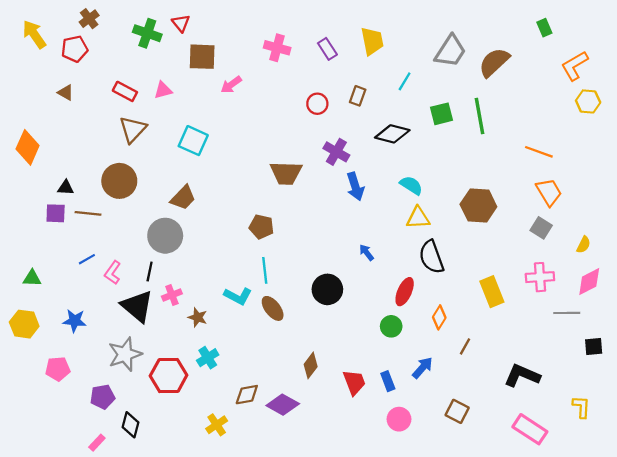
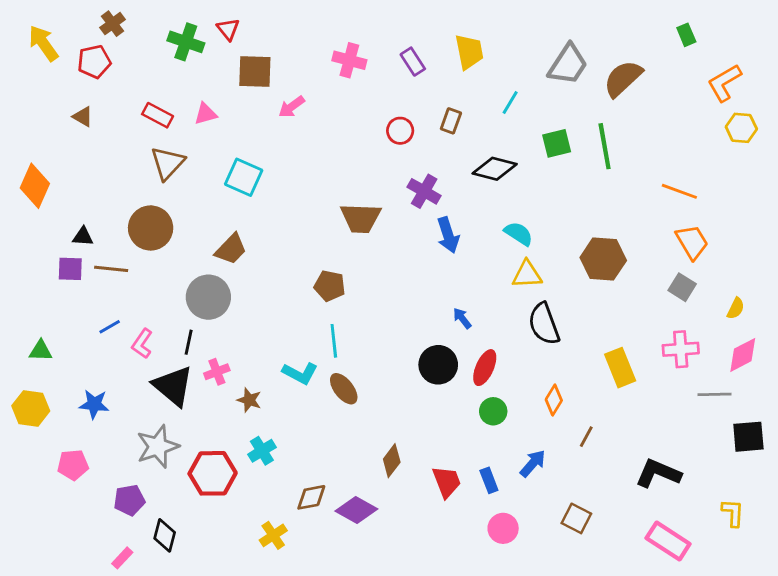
black circle: (327, 289) -> (438, 365), moved
red ellipse: (405, 292) -> (485, 368), moved
black square: (594, 346) -> (748, 437), size x1.4

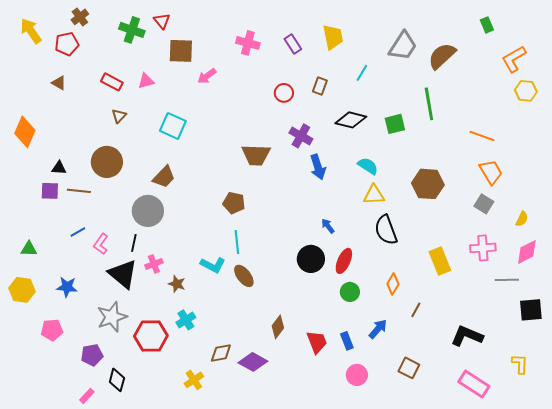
green square: (557, 143) -> (395, 124), moved
brown triangle: (167, 163) -> (119, 116), size x0.6

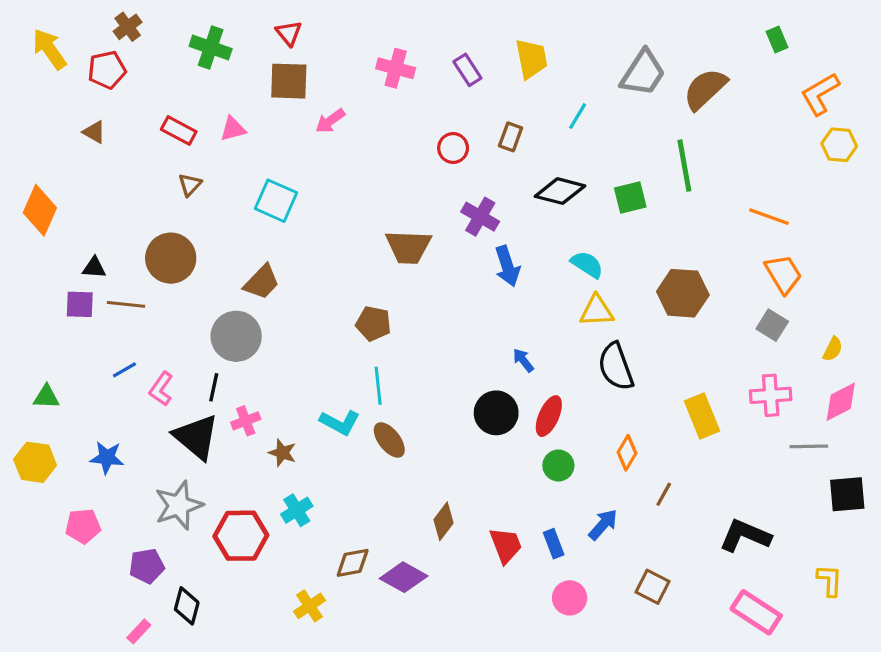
red triangle: (162, 21) -> (289, 33), moved

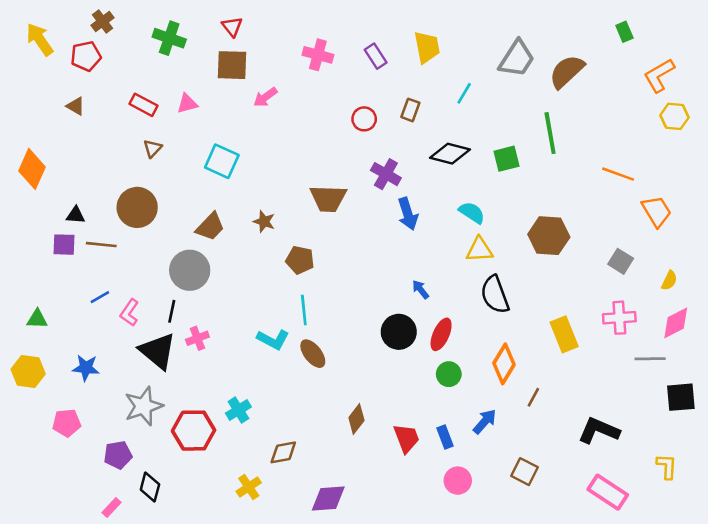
orange trapezoid: (783, 274) -> (657, 211), moved
brown star: (282, 453) -> (264, 222), moved
orange diamond: (627, 453) -> (504, 364), size x1.4
purple diamond: (404, 577) -> (328, 499), moved, turned -33

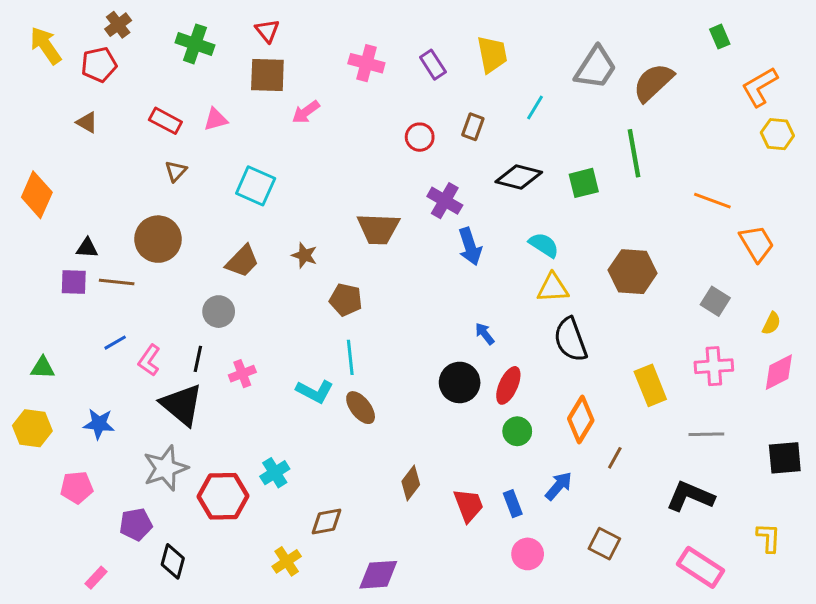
gray circle: (190, 270) -> (219, 312), size x0.7
pink cross: (197, 338) -> (242, 374), moved
gray line: (650, 359) -> (706, 434), moved
pink rectangle: (111, 508) -> (96, 578), moved

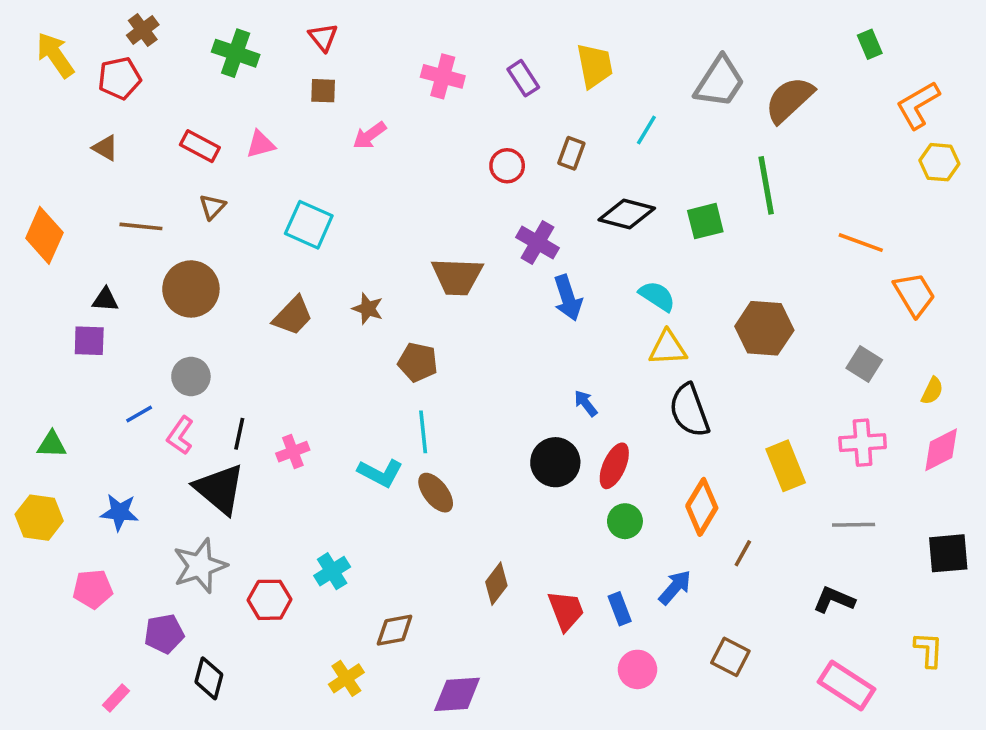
brown square: (267, 75) -> (323, 91), size x0.6
brown line: (117, 282) -> (141, 226), moved
gray circle: (219, 312) -> (191, 377), moved
red hexagon: (223, 496) -> (270, 600), size x0.7
black L-shape: (690, 496) -> (834, 600), size x0.7

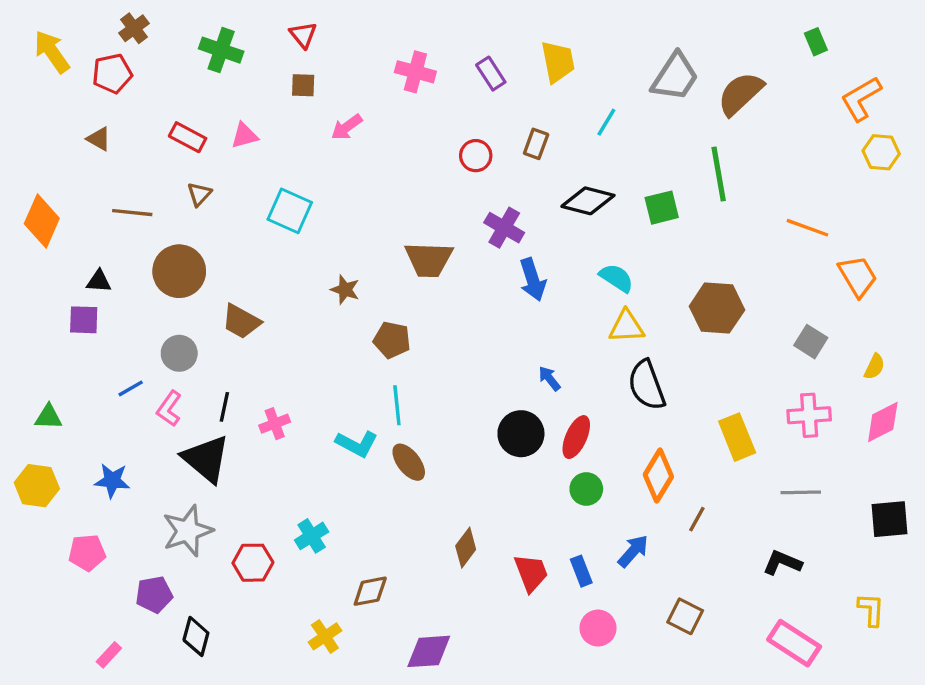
brown trapezoid: (293, 316) -> (241, 321), moved, turned 75

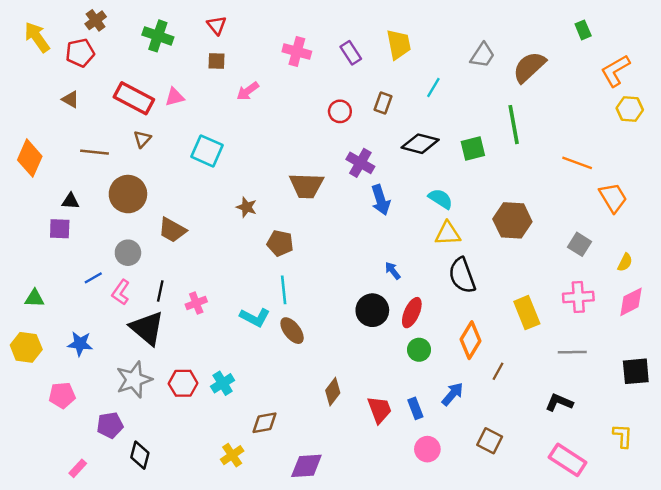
gray trapezoid: (675, 77) -> (482, 55), size x0.7
red rectangle: (188, 137) -> (134, 98), size x1.5
red hexagon: (253, 563) -> (183, 383), moved

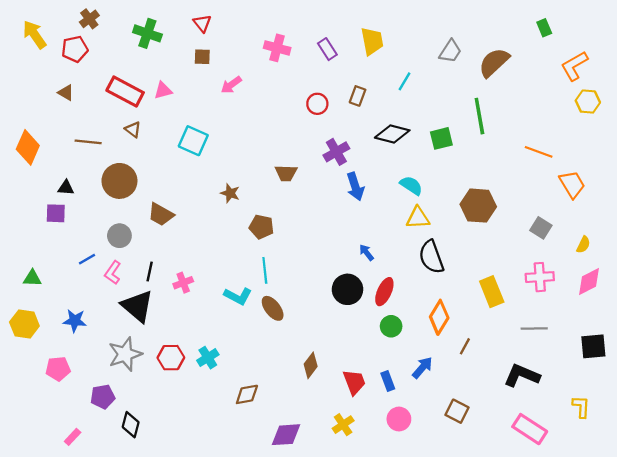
brown triangle: (142, 139) -> (133, 130), turned -36
purple cross: (360, 163) -> (336, 152), turned 30
brown trapezoid: (306, 186) -> (286, 173), size x0.7
black L-shape: (559, 402) -> (522, 375), size x1.4
yellow cross: (232, 455) -> (343, 425), moved

